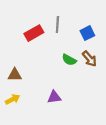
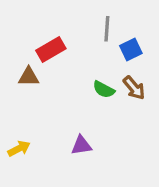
gray line: (57, 25) -> (107, 29), moved
brown triangle: (15, 75) -> (29, 77), moved

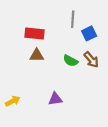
red rectangle: (51, 49) -> (35, 33), turned 36
brown triangle: (29, 77) -> (37, 55), moved

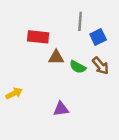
brown triangle: (37, 55) -> (56, 57), moved
yellow arrow: (13, 101) -> (14, 93), moved

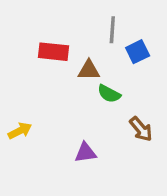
brown triangle: (56, 57) -> (89, 70), moved
brown arrow: (101, 66) -> (141, 129), moved

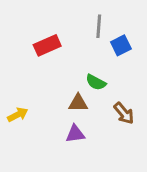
red rectangle: (53, 52) -> (47, 45), turned -30
brown triangle: (89, 70) -> (78, 103), moved

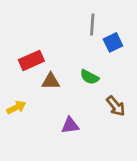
red rectangle: (47, 45) -> (31, 60), moved
brown triangle: (78, 103) -> (51, 81), moved

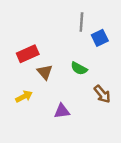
brown triangle: (51, 81) -> (45, 72), turned 49
yellow arrow: (16, 107) -> (24, 96), moved

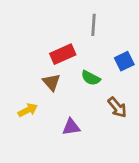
blue square: (100, 38) -> (124, 61), moved
red rectangle: (28, 54) -> (63, 54), moved

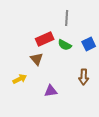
green semicircle: (91, 78) -> (65, 45), moved
brown arrow: (117, 107) -> (84, 77), turned 42

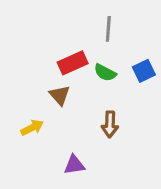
brown arrow: (84, 77) -> (110, 124), moved
purple triangle: (51, 91) -> (74, 165), moved

